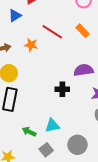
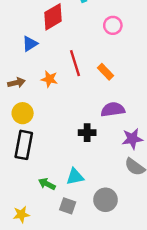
orange rectangle: (83, 31) -> (106, 72), moved
red line: (52, 32) -> (75, 63), turned 40
gray square: (46, 150) -> (68, 206), turned -32

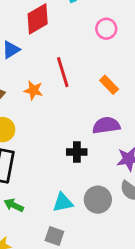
orange rectangle: (106, 72) -> (109, 85), moved
green arrow: (47, 184) -> (14, 205), moved
gray circle: (106, 200) -> (98, 200), moved

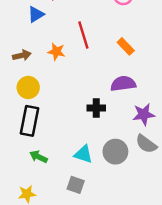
cyan triangle: (63, 202) -> (83, 154), turned 30

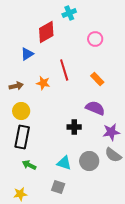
purple semicircle: (123, 84) -> (95, 108), turned 30

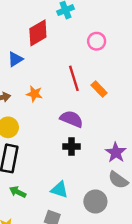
red line: (64, 70) -> (74, 78), moved
purple semicircle: (95, 108) -> (71, 119), moved
purple star: (111, 132) -> (116, 152), turned -30
gray circle: (89, 161) -> (95, 202), moved

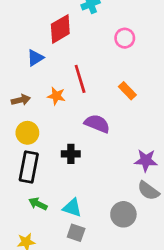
red line: (74, 78) -> (80, 79), moved
black cross: (71, 146) -> (71, 154), moved
purple star: (116, 152) -> (146, 160), turned -30
cyan triangle: (60, 190) -> (72, 208), moved

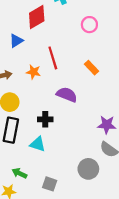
green arrow: (38, 204) -> (19, 173), moved
cyan triangle: (72, 208) -> (38, 144), moved

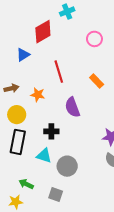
orange star: (33, 72) -> (38, 95), moved
purple semicircle: (67, 95) -> (72, 107), turned -132
gray circle: (88, 169) -> (67, 166), moved

